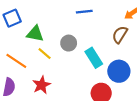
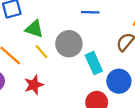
gray circle: (69, 43) -> (69, 44), size x1.5

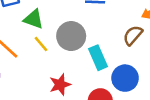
red star: (34, 85) -> (60, 85), moved

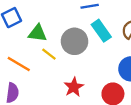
cyan rectangle: (98, 58) -> (101, 31), moved

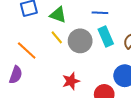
green triangle: (38, 33) -> (58, 15), moved
yellow line: (49, 54) -> (57, 37), moved

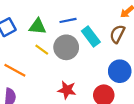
blue line: (100, 13) -> (68, 20), moved
red star: (71, 81) -> (67, 90), turned -30

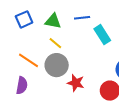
gray circle: (66, 47) -> (57, 65), moved

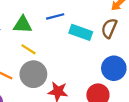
cyan rectangle: (102, 35) -> (81, 32), turned -30

